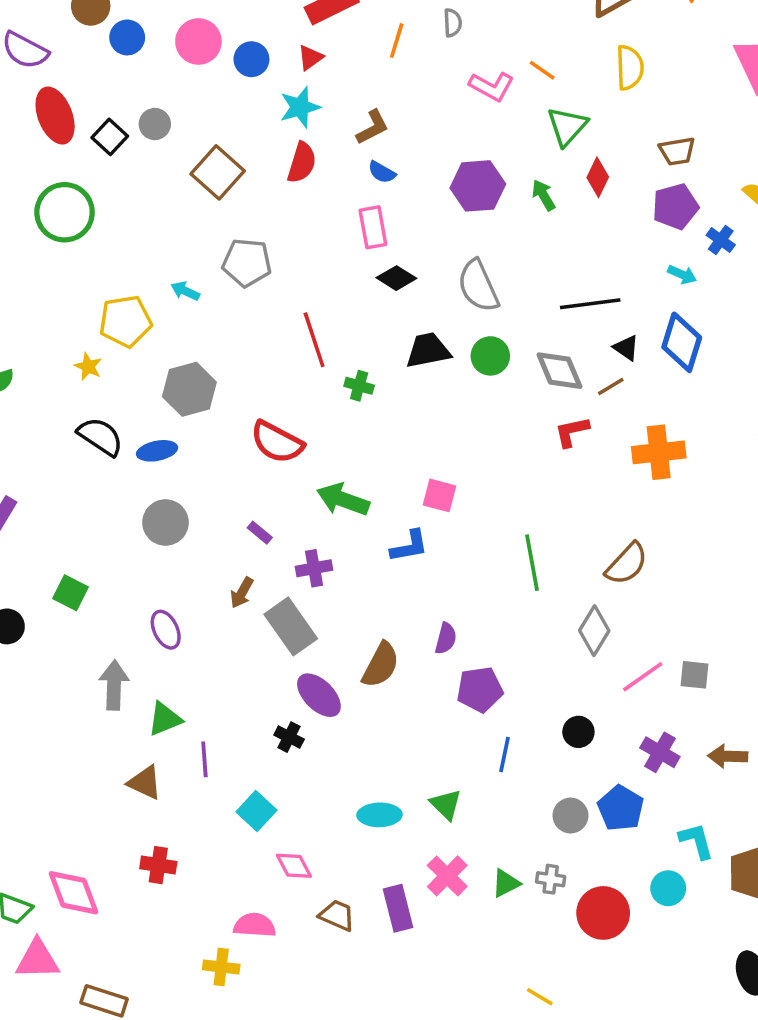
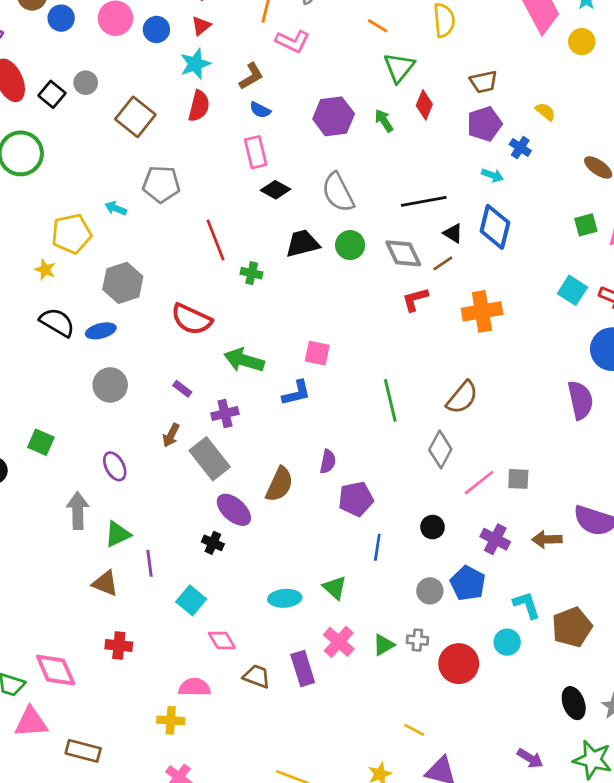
pink L-shape: (492, 86) -> (292, 41), moved

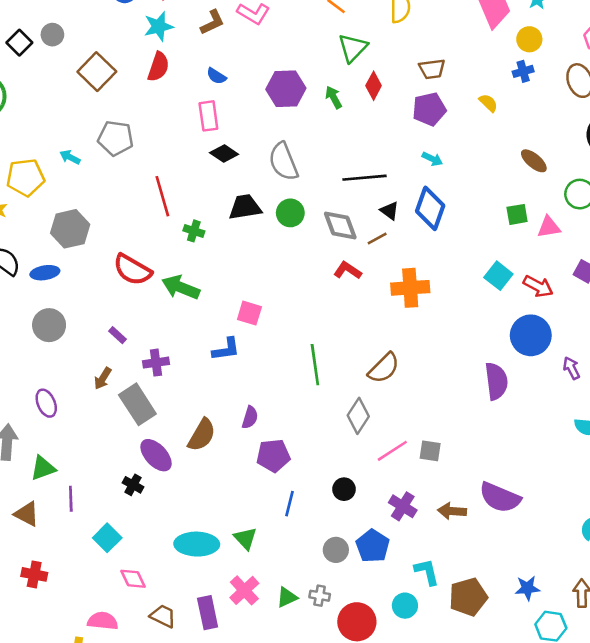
brown L-shape: (251, 76) -> (212, 22), moved
blue cross: (520, 148) -> (523, 71), moved, turned 36
red L-shape: (415, 299) -> (348, 270), turned 44
green arrow: (244, 360) -> (181, 287), moved
cyan ellipse: (285, 598) -> (197, 544), size x1.4

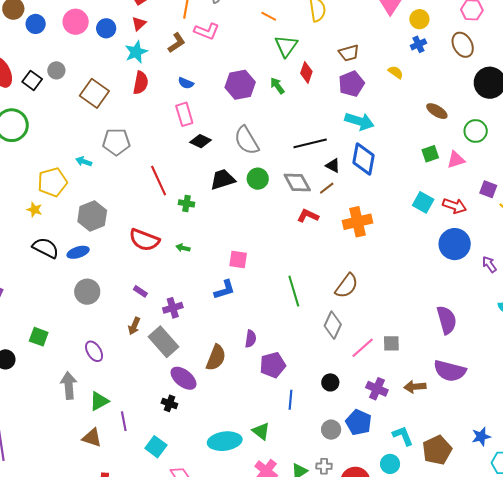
cyan arrow: (432, 159) -> (359, 121), size x1.8
green arrow: (181, 287) -> (183, 248), size x0.5
purple semicircle: (496, 381) -> (447, 320), moved

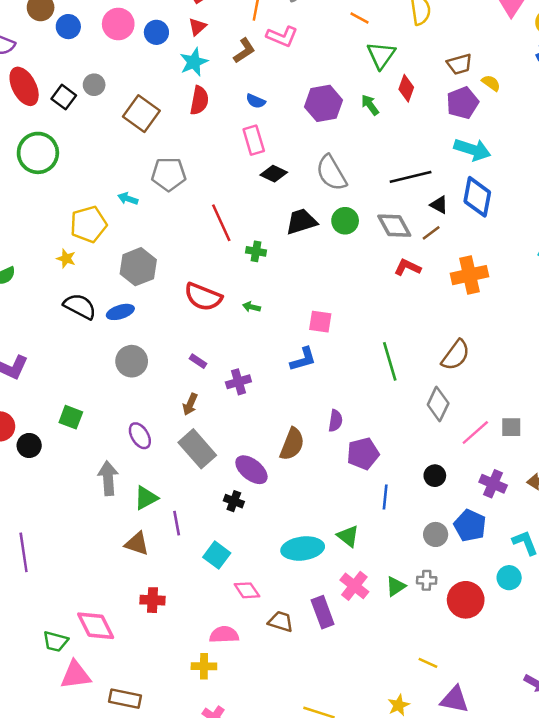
yellow semicircle: (396, 72) -> (491, 83), moved
gray rectangle: (163, 342) -> (197, 449), moved

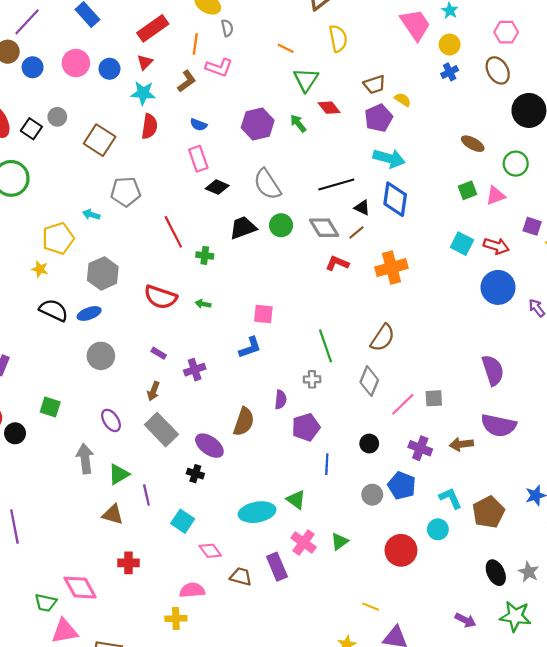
cyan star: (194, 62) -> (143, 93), turned 30
red diamond: (406, 88) -> (329, 108), turned -55
gray cross: (427, 580) -> (312, 379), moved

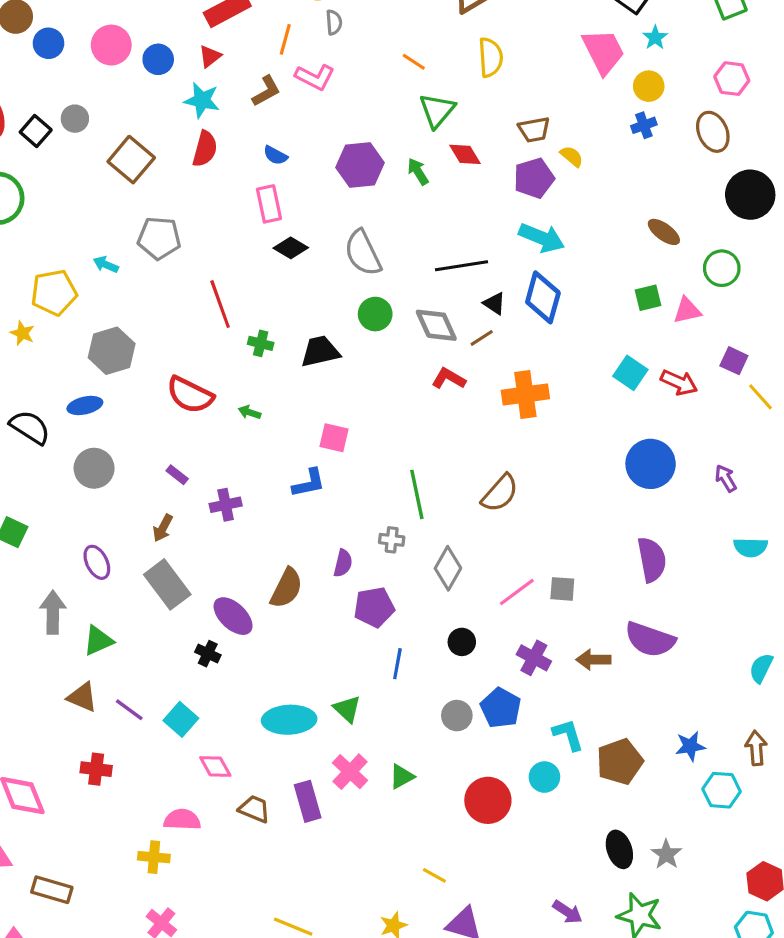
black trapezoid: (243, 228) -> (320, 351), moved
blue circle: (498, 287) -> (651, 464), moved
black semicircle: (54, 310) -> (30, 427), moved
gray diamond: (369, 381) -> (448, 568), moved
purple line: (146, 495) -> (129, 710), moved, turned -48

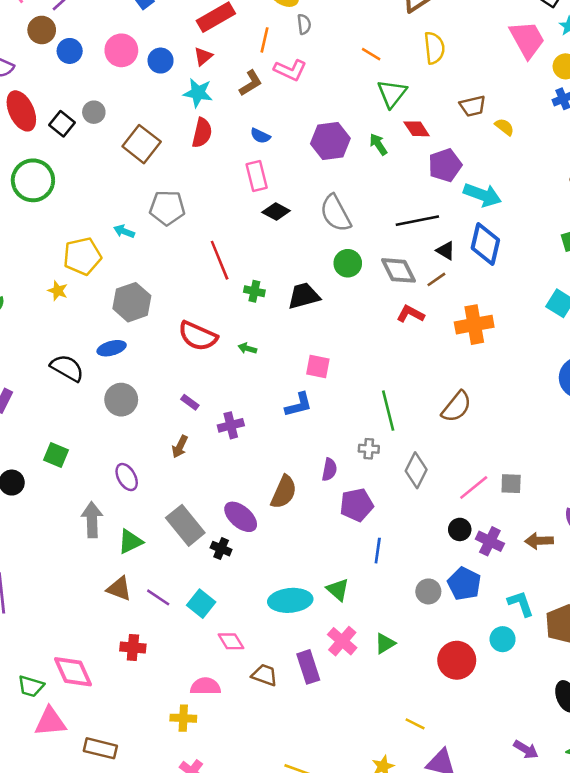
purple pentagon: (534, 178) -> (445, 165), moved
gray rectangle: (167, 584) -> (185, 525), moved
black circle: (462, 642) -> (460, 529), moved

